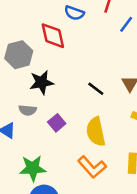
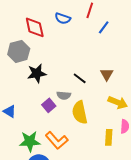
red diamond: (53, 36) -> (35, 27), moved
gray semicircle: (28, 110) -> (64, 95), moved
orange L-shape: (92, 167) -> (57, 140), moved

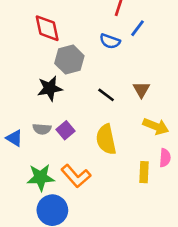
blue semicircle: (63, 18) -> (110, 41), moved
gray hexagon: (19, 51) -> (69, 60), moved
gray semicircle: (64, 95) -> (42, 129), moved

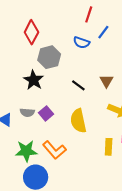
red diamond: (47, 28) -> (31, 32), turned 40
black star: (50, 88) -> (33, 80), turned -30

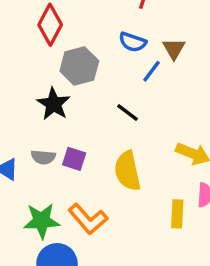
blue line: (103, 32) -> (152, 71), moved
brown triangle: (106, 81) -> (174, 49), moved
purple square: (46, 113) -> (74, 159), turned -32

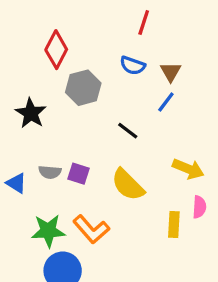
blue line: (152, 71) -> (166, 102), moved
black star: (54, 104) -> (31, 113), moved
yellow semicircle: (127, 171) -> (128, 185), turned -33

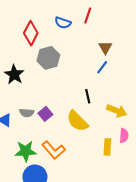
blue semicircle: (133, 65) -> (63, 23), moved
black line: (128, 131) -> (88, 96), moved, turned 40
purple square: (78, 174) -> (45, 114), turned 32

